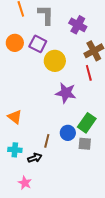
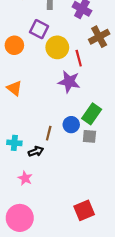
orange circle: (15, 43) -> (14, 45), moved
red line: (89, 73) -> (79, 58), moved
orange triangle: (15, 117) -> (14, 88), moved

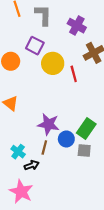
purple star: (69, 82) -> (48, 124), moved
cyan cross: (14, 143) -> (18, 152), moved, turned 32
pink star: (25, 178) -> (21, 192), size x1.6

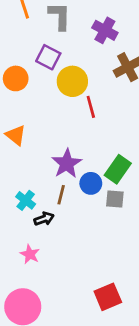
red line: (74, 74) -> (91, 107), moved
purple star: (48, 124) -> (67, 164), turned 30
pink star: (21, 192) -> (30, 254), size x0.6

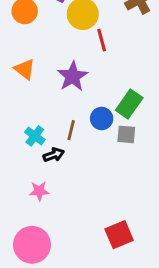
purple star: (67, 164) -> (73, 76), moved
pink star: (30, 254) -> (39, 191), turned -30

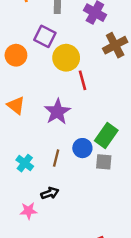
black arrow: (54, 155) -> (50, 193), moved

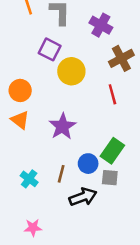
orange circle: (16, 55) -> (20, 90), moved
red line: (82, 80) -> (112, 94), moved
black arrow: (50, 193) -> (83, 197), moved, size x1.5

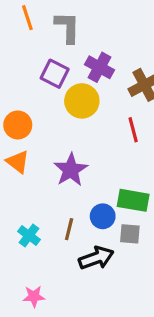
purple cross: (101, 25) -> (99, 67), moved
green rectangle: (112, 151) -> (133, 200), turned 65

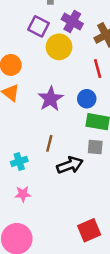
blue circle: (103, 216) -> (87, 99), moved
cyan cross: (29, 236) -> (19, 161), moved, turned 35

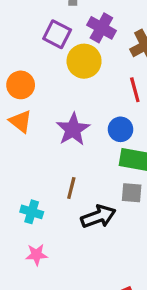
cyan cross: (19, 161) -> (32, 212), turned 35

